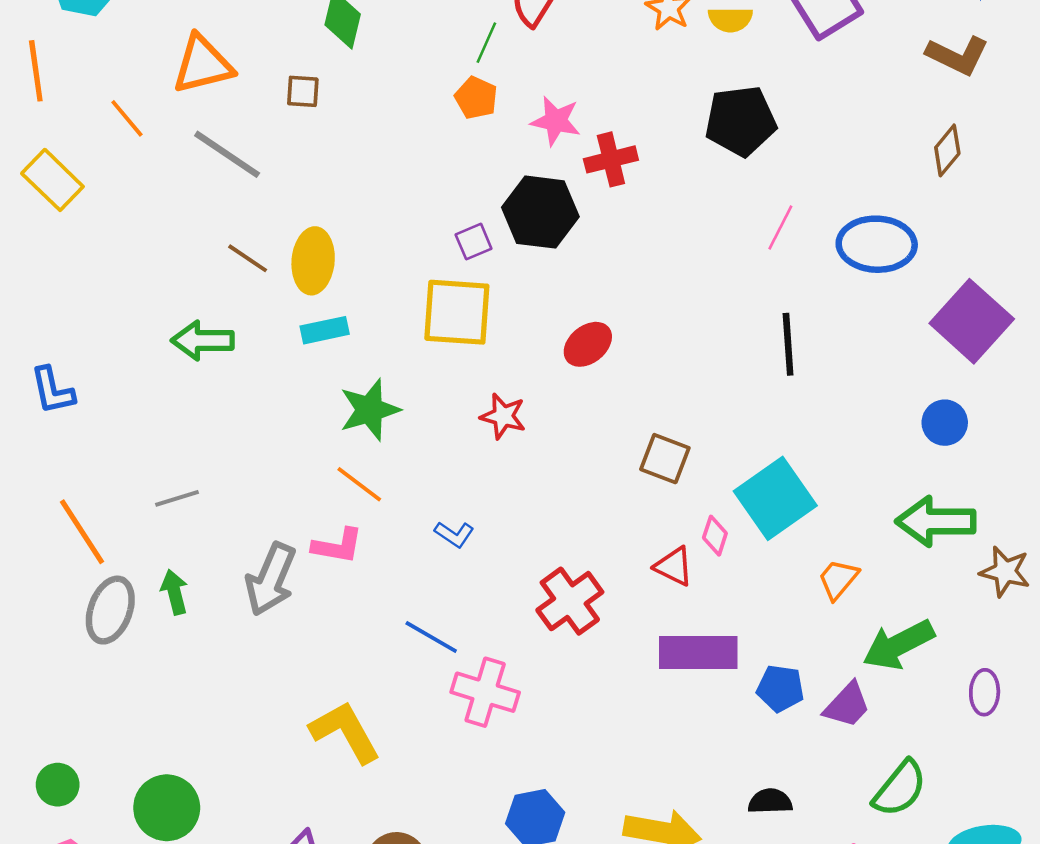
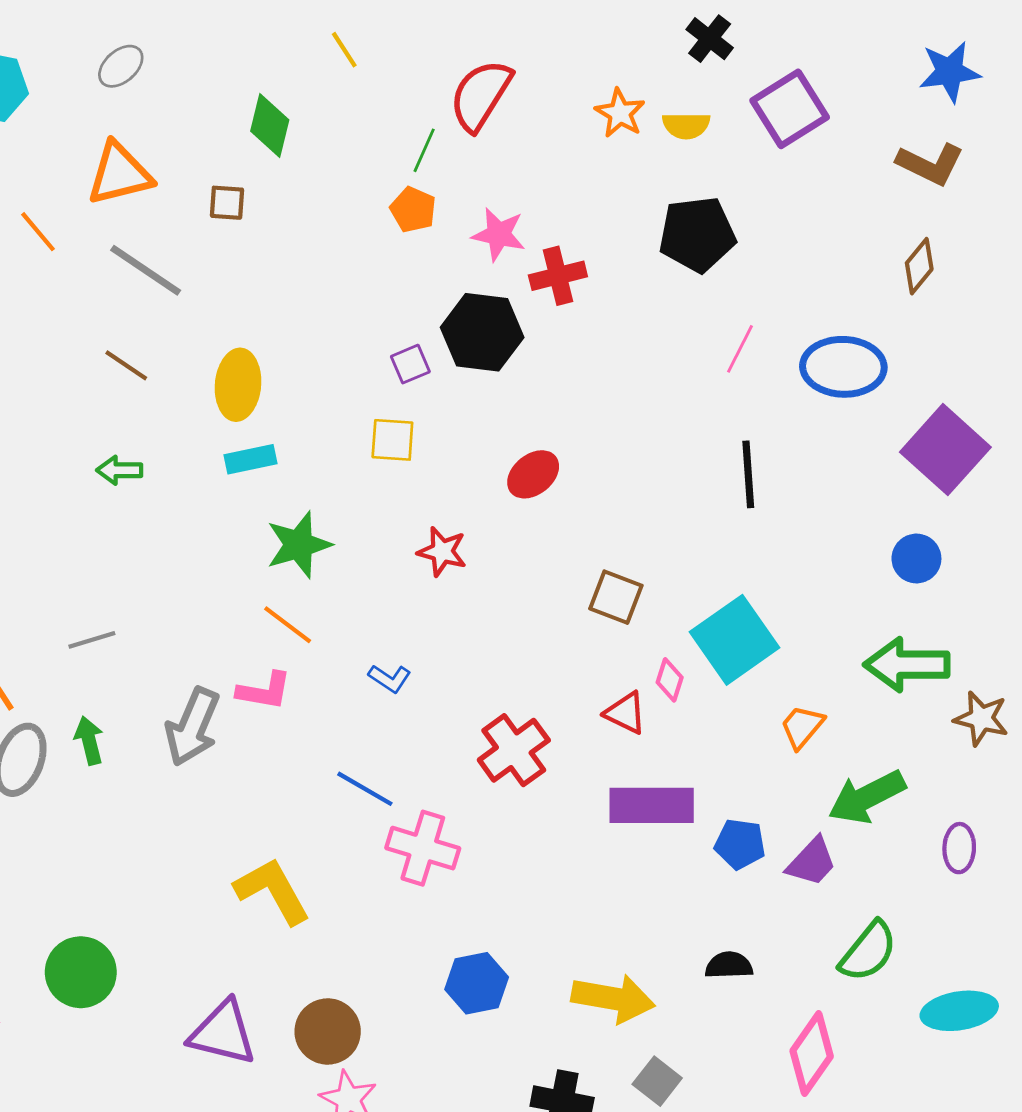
brown line: (248, 258) -> (126, 365), moved
yellow square: (457, 312) -> (392, 440), size x0.6
green arrow: (203, 340) -> (119, 470), size x0.7

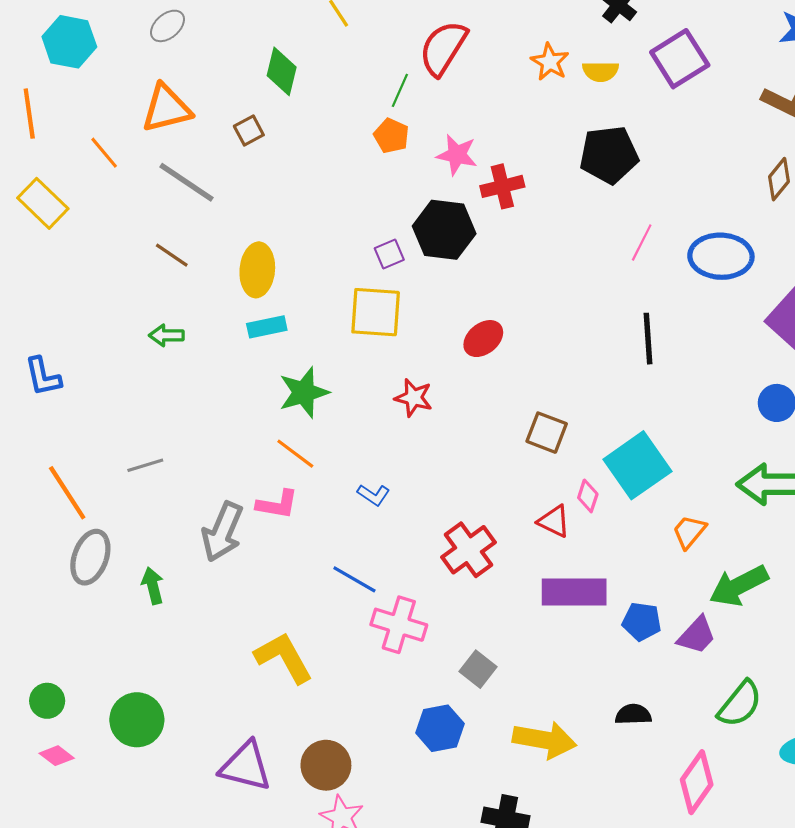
brown square: (227, 203) -> (249, 130), turned -32
yellow square: (392, 440) -> (376, 312), size x1.5
green arrow: (89, 741) -> (153, 586), moved
gray square: (657, 1081) -> (478, 669), moved

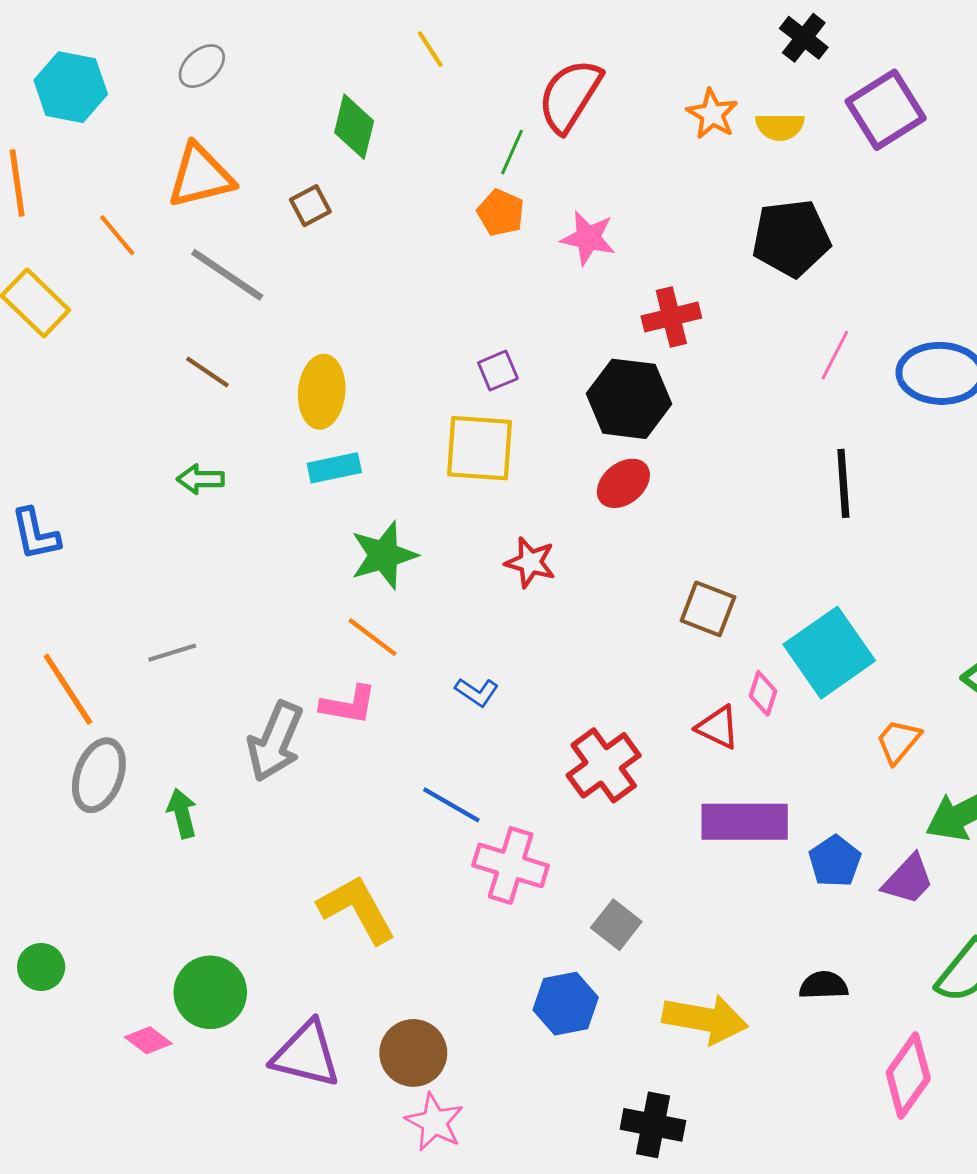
red cross: (502, 186) -> (671, 317), moved
black hexagon: (444, 230) -> (629, 399), moved
blue pentagon: (642, 622) -> (835, 861), turned 30
green circle: (137, 720) -> (210, 992), moved
pink diamond: (57, 756) -> (148, 1040), moved

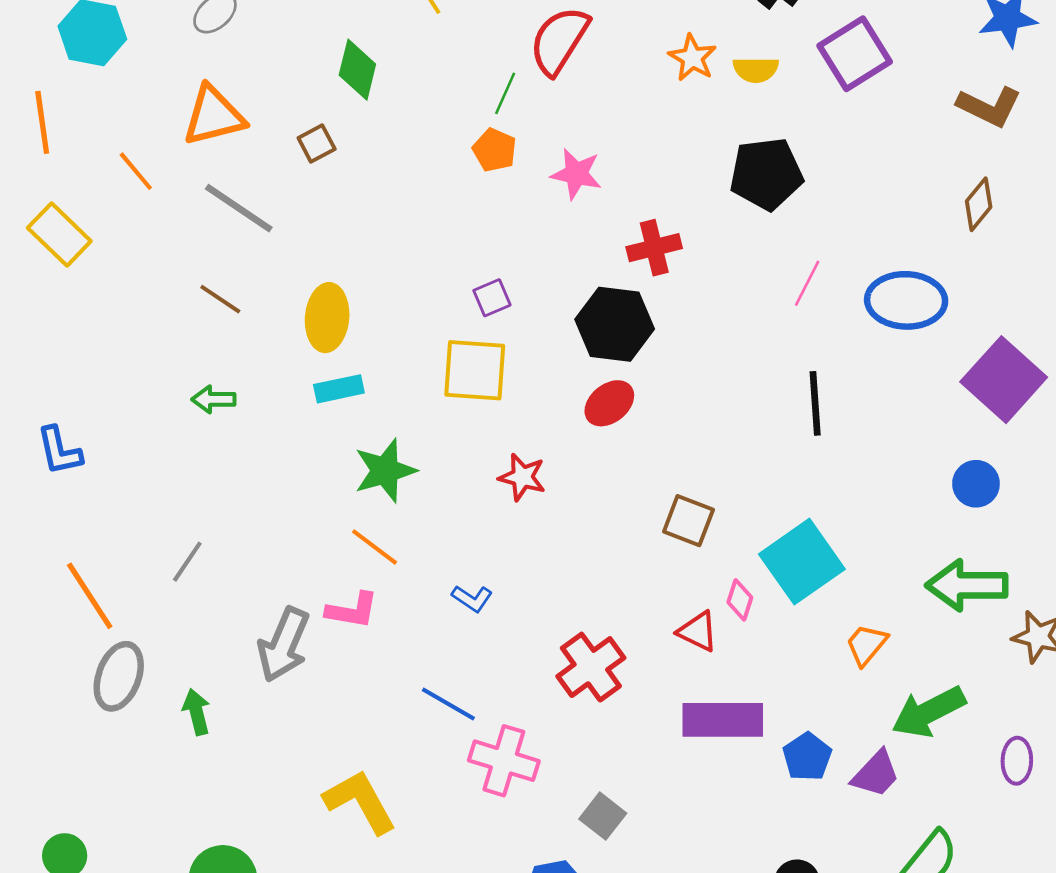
gray line: (172, 653) -> (187, 562), turned -39

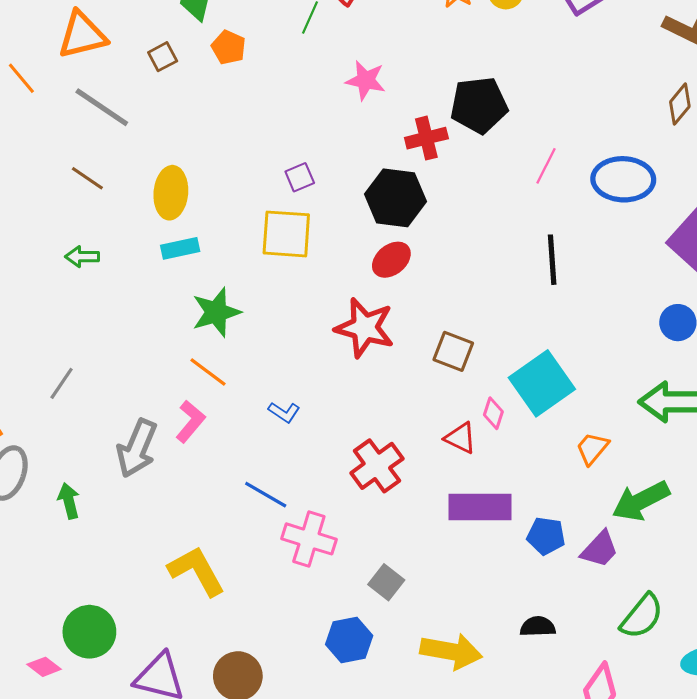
orange pentagon: (495, 150) -> (229, 47), moved
black pentagon: (766, 174) -> (479, 105), moved
red star: (522, 477) -> (365, 328), moved, size x1.6
pink L-shape: (352, 610) -> (190, 421), turned -60
blue pentagon: (807, 757) -> (546, 536), turned -30

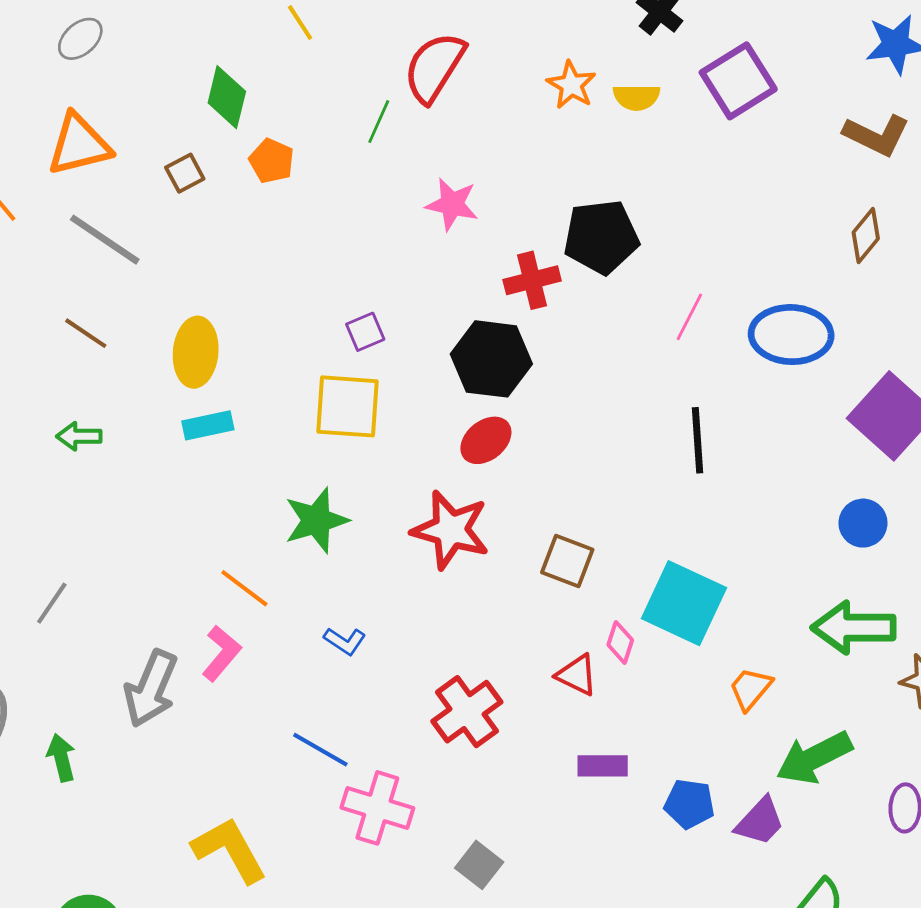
green star: (216, 312) -> (316, 520), moved
cyan square: (542, 383) -> (684, 603), turned -30
purple rectangle: (480, 507) -> (603, 766), size x0.6

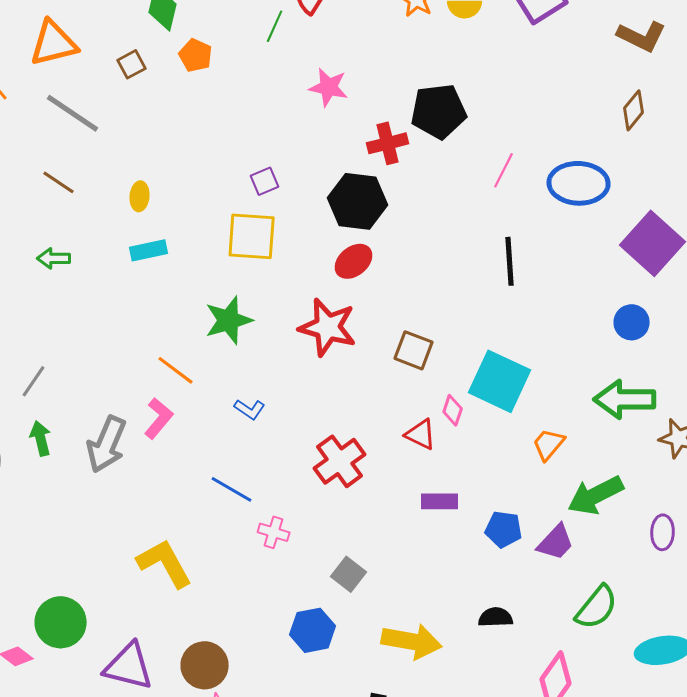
yellow ellipse: (196, 352) -> (140, 196), size x0.6
green arrow: (61, 758) -> (41, 438), moved
pink cross: (377, 808) -> (274, 532), size x0.6

